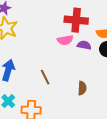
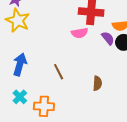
purple semicircle: (84, 45) -> (108, 38), moved, turned 40

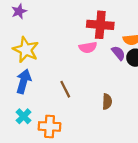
yellow star: (18, 20) -> (26, 50), moved

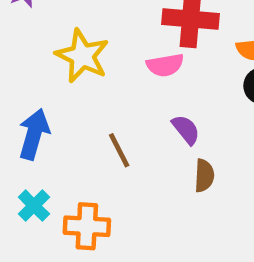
yellow star: (26, 50) -> (82, 56), moved
purple semicircle: (118, 53) -> (186, 130), moved

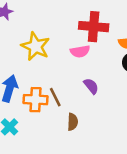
brown semicircle: (204, 176) -> (73, 122), moved
orange cross: (87, 226) -> (35, 100), moved

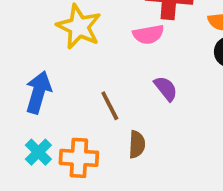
orange cross: (35, 100) -> (79, 158), moved

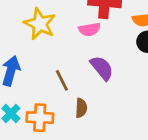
purple semicircle: (166, 88) -> (102, 68), size x1.4

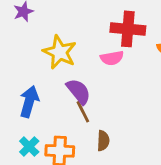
purple semicircle: (102, 68) -> (79, 91), moved

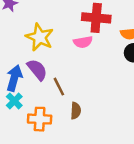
purple semicircle: (79, 91) -> (37, 70), moved
cyan cross: (29, 147) -> (14, 101), moved

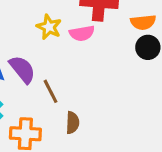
yellow star: (40, 37) -> (49, 27), moved, size x0.7

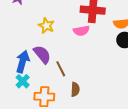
yellow star: (49, 27) -> (46, 26), moved

